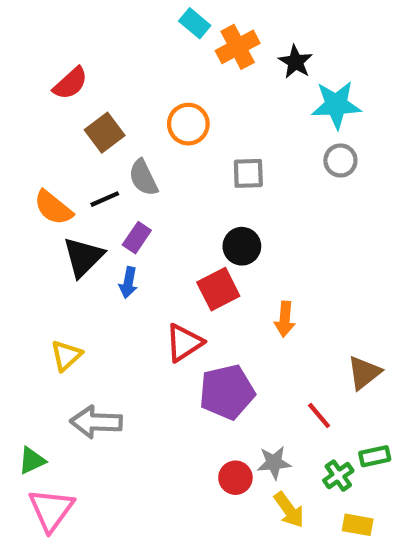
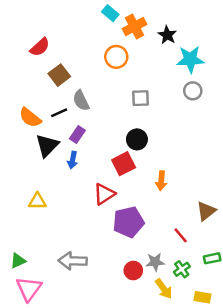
orange circle: (188, 124) -> (116, 57), moved
yellow triangle: (66, 356) -> (37, 201), turned 42
gray arrow: (96, 422) -> (73, 261), moved
green cross: (338, 476) -> (182, 269), moved

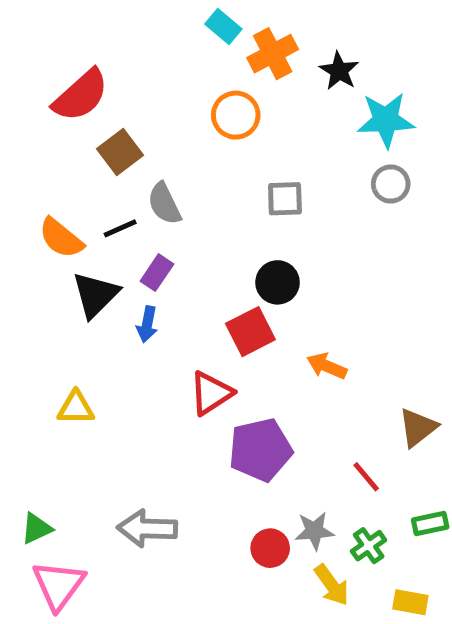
red semicircle: (40, 47) -> (81, 95), size x1.4
orange arrow: (161, 181) -> (327, 366), turned 108

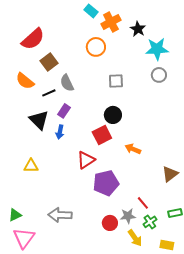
orange semicircle: (61, 238) -> (25, 81), moved
black triangle: (95, 295) -> (39, 120), turned -30
red line: (366, 477) -> (143, 203), moved

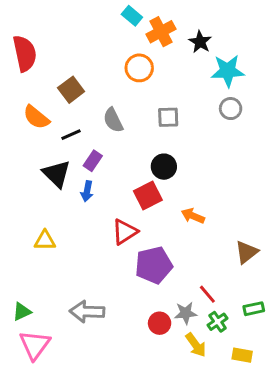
red semicircle: (33, 39) -> (25, 53), moved, turned -60
gray semicircle: (67, 83) -> (113, 120), moved

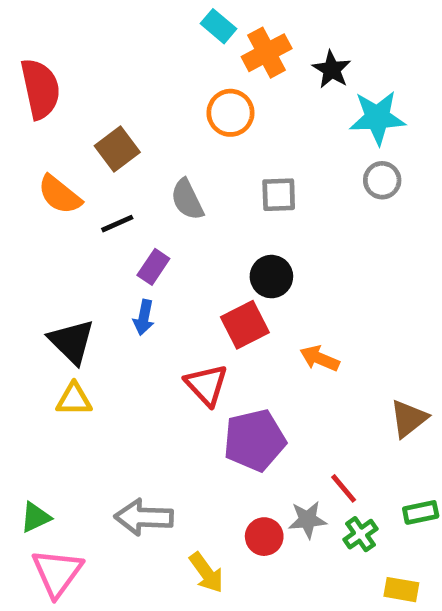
black triangle: (57, 174) -> (72, 342), moved
red triangle: (125, 232) -> (206, 385), turned -40
yellow arrow: (196, 345) -> (206, 573), moved

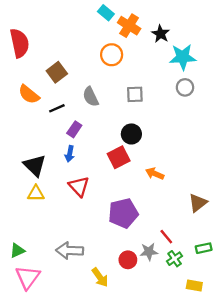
orange cross: (267, 53) -> (129, 26), turned -30
red triangle: (206, 385) -> (79, 186), moved

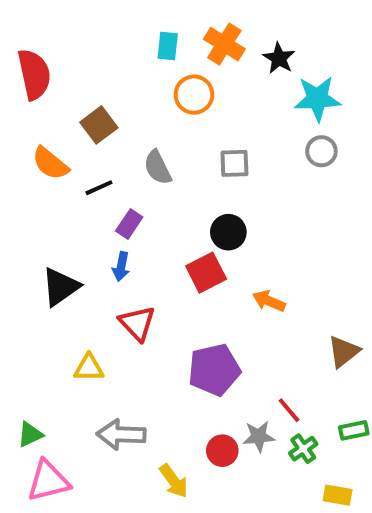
cyan rectangle: (106, 13) -> (168, 46), moved, turned 56
black triangle: (35, 165) -> (60, 287), turned 40
yellow triangle: (36, 193) -> (89, 368), moved
pink triangle: (28, 277) -> (48, 481), turned 40

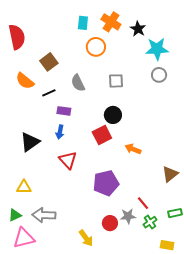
purple rectangle: (129, 224) -> (64, 111), turned 64
yellow triangle: (89, 368) -> (24, 187), moved
gray arrow: (121, 434) -> (44, 215), moved

